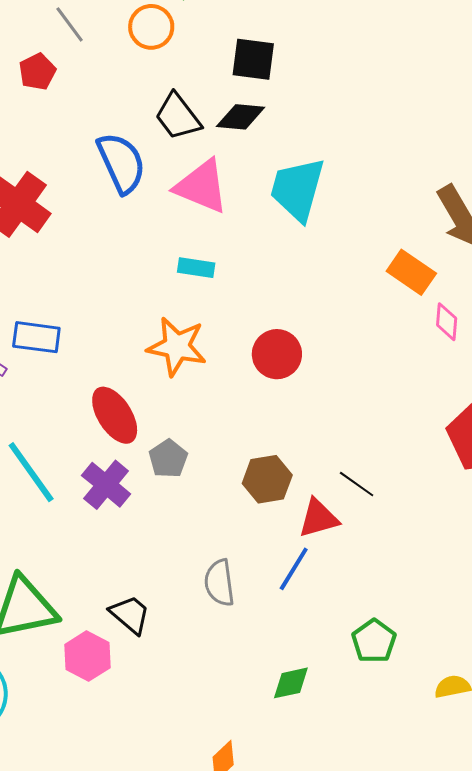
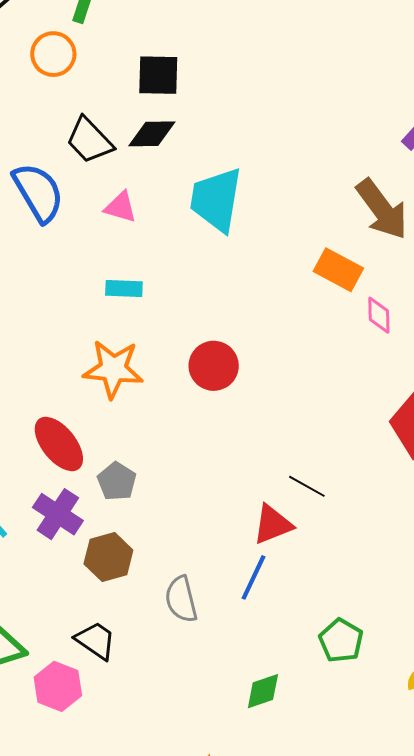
pink triangle: (202, 186) -> (121, 207), size x0.6
brown hexagon: (267, 479) -> (108, 557), moved

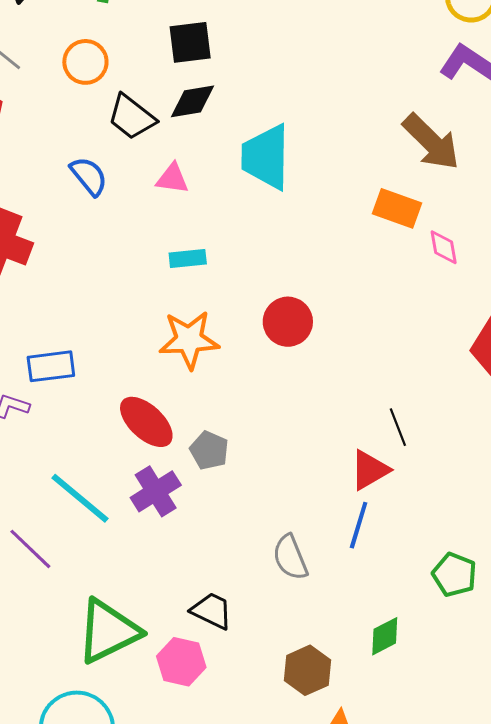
orange circle: (53, 54) -> (85, 62), moved
blue semicircle: (38, 192) -> (89, 176), size x0.7
black line: (307, 486) -> (398, 427), turned 48
purple cross: (58, 514) -> (156, 491), turned 33
brown hexagon: (108, 557) -> (308, 670), moved

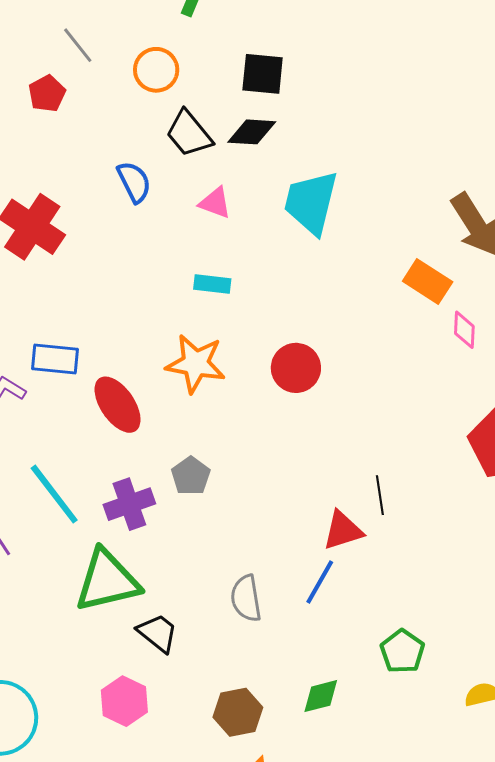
red ellipse: (146, 422) -> (118, 405), moved
green triangle: (108, 631) -> (107, 581), moved
pink hexagon: (181, 662) -> (124, 701), moved

